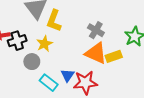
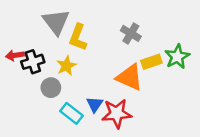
gray cross: (96, 30) -> (131, 33), moved
yellow rectangle: (114, 56) -> (151, 62), moved

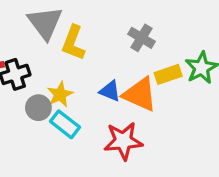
yellow star: (66, 66) -> (60, 94), moved
blue triangle: (95, 104) -> (110, 91), moved, turned -42
cyan rectangle: (71, 113) -> (65, 124), moved

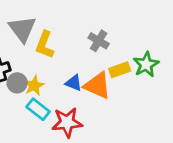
gray circle: (38, 108) -> (17, 83), moved
red star: (123, 141) -> (67, 122), moved

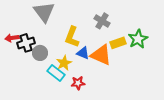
yellow L-shape: (45, 45) -> (72, 37), moved
yellow star: (34, 86) -> (64, 63), moved
red star: (67, 122) -> (78, 83), size x0.6

